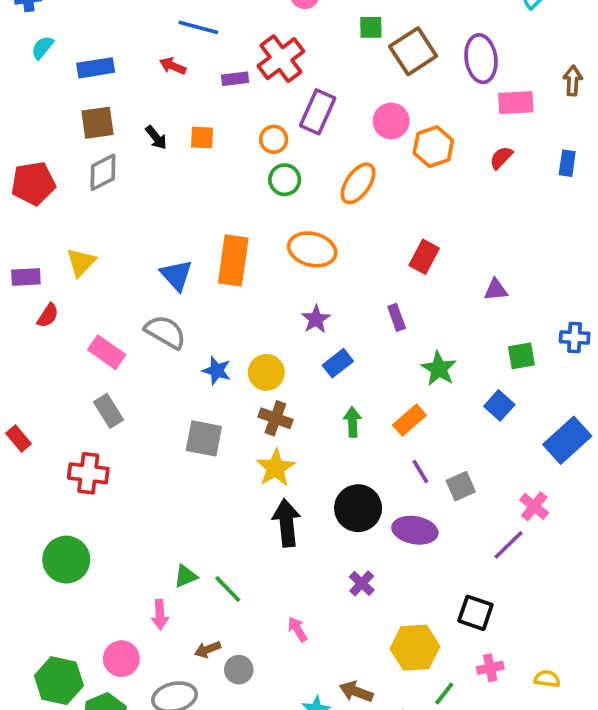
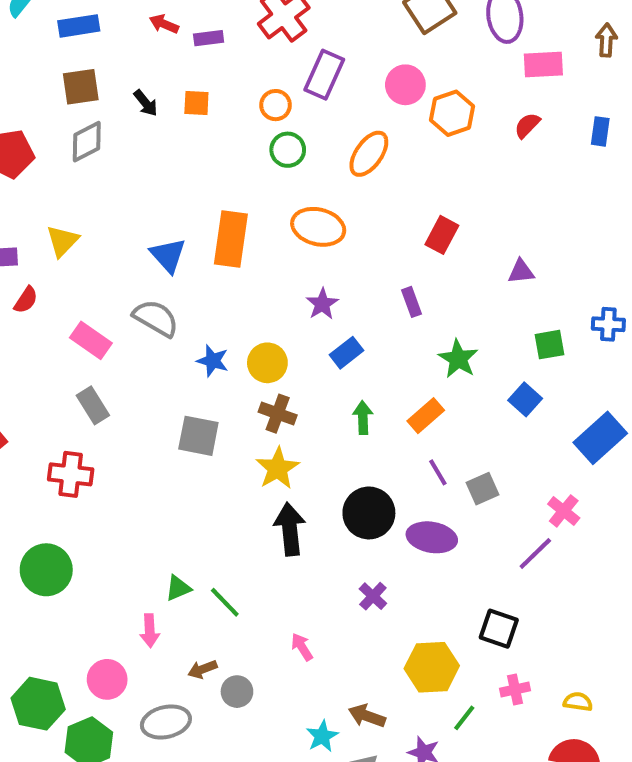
purple rectangle: (235, 79) -> (209, 38), moved

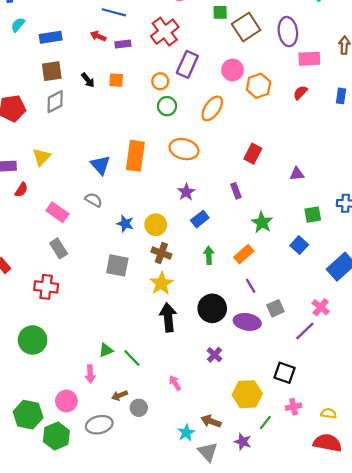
gray semicircle: (156, 318) -> (94, 200), size x0.7
gray square: (483, 489) -> (275, 308), moved

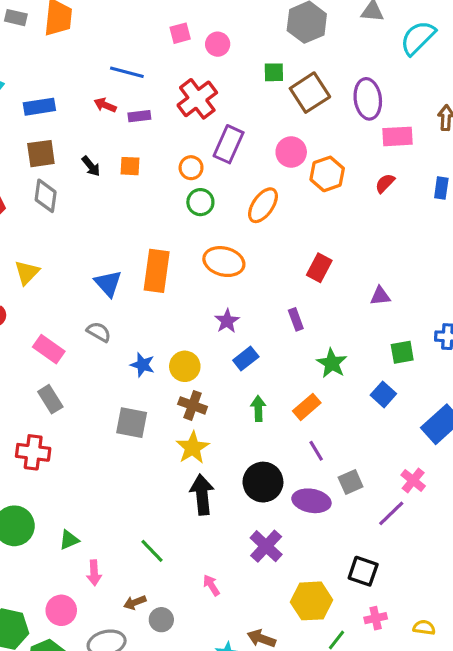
gray diamond: (55, 102) -> (46, 196), turned -55
green triangle: (106, 350) -> (69, 540), moved
purple cross: (214, 355) -> (266, 546), size x1.5

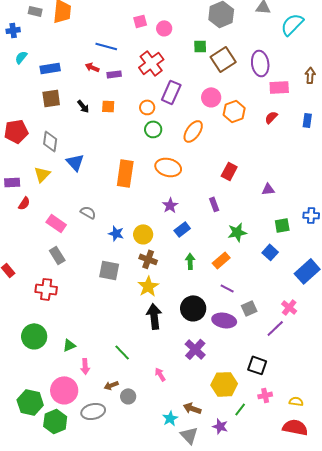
gray diamond: (46, 196) -> (50, 141), moved
blue triangle: (108, 283) -> (75, 162), moved
green star: (332, 363) -> (237, 232), turned 30
purple line: (316, 451) -> (227, 288), turned -32
pink circle: (61, 610) -> (64, 390), size x1.4

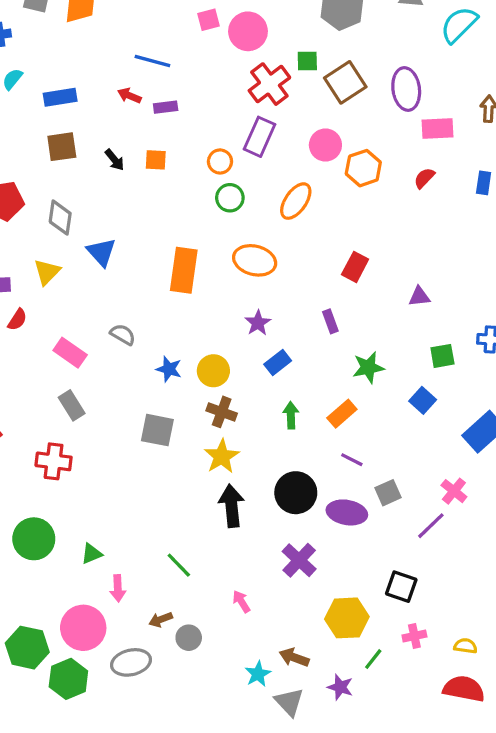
pink circle: (164, 28) -> (248, 31), size x1.5
red cross: (151, 63) -> (269, 84), moved

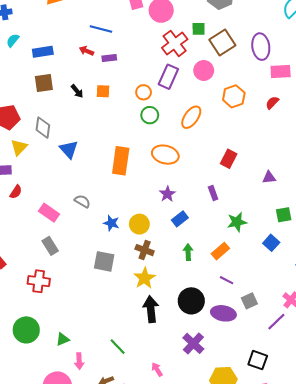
pink circle: (325, 145) -> (204, 70), moved
yellow triangle: (47, 272) -> (19, 147), moved

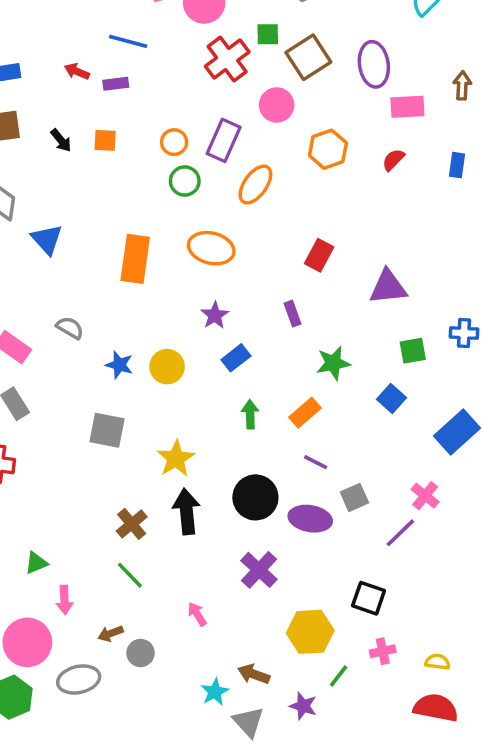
blue line: (101, 29) -> (128, 41), moved
purple rectangle: (168, 77) -> (224, 140), moved
purple triangle: (269, 177) -> (388, 287), size x1.6
brown cross: (145, 250) -> (132, 524), moved, turned 30

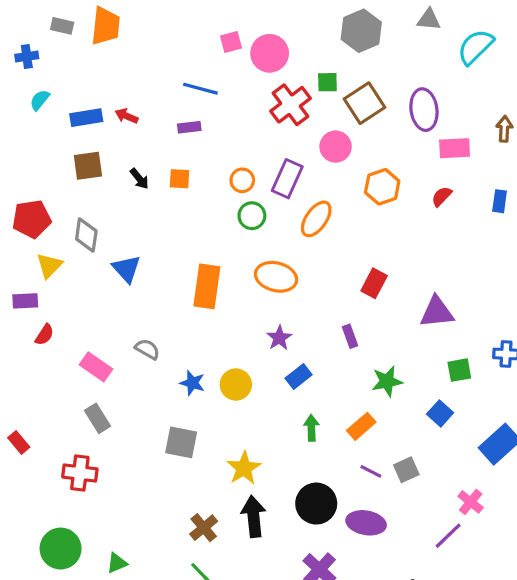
red arrow: (77, 71) -> (126, 116), moved
gray square: (354, 497) -> (406, 470), moved

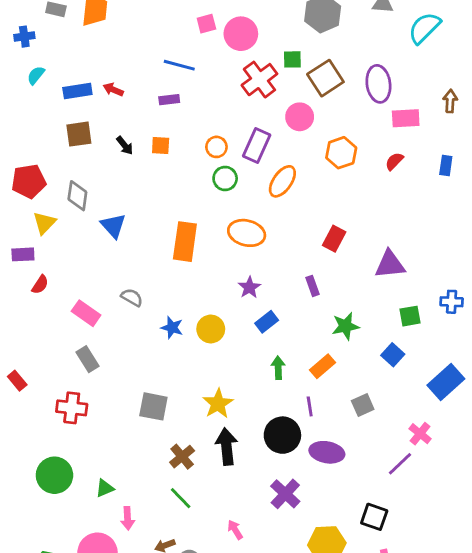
gray square: (181, 442) -> (153, 406), moved
purple line: (371, 471) -> (310, 406), moved, turned 54

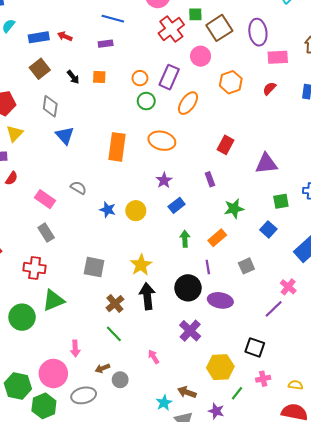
brown square: (79, 134) -> (40, 69), turned -30
gray diamond: (77, 196) -> (50, 106), moved
green triangle: (105, 488) -> (53, 300), moved, size x1.6

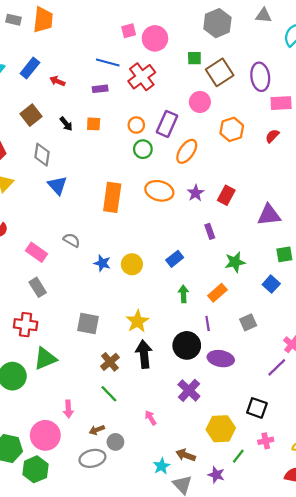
red cross: (171, 29) -> (142, 77), moved
blue rectangle: (39, 37) -> (30, 68), moved, turned -42
purple star: (164, 180) -> (196, 193), moved
gray ellipse: (84, 395) -> (92, 458), moved

